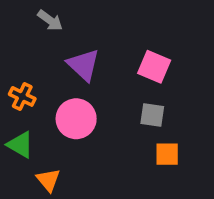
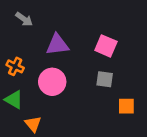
gray arrow: (50, 20) -> (24, 19), moved
purple triangle: (84, 65) -> (57, 45), turned -50
orange square: (167, 154) -> (126, 106), moved

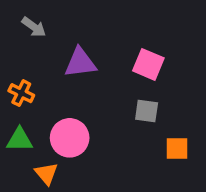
pink circle: (52, 82) -> (70, 138), moved
green triangle: (14, 100) -> (20, 140), turned -30

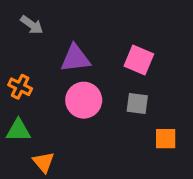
pink circle: (70, 138) -> (84, 100), moved

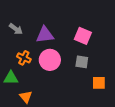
gray arrow: (32, 25) -> (16, 29), moved
orange cross: (20, 87) -> (24, 58), moved

